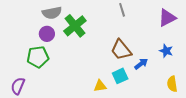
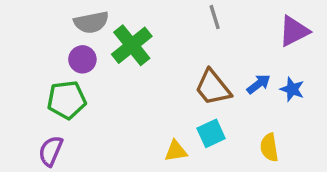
blue arrow: (141, 64) -> (259, 84), moved
yellow semicircle: (172, 84) -> (269, 147), moved
purple semicircle: (18, 86) -> (51, 151), moved

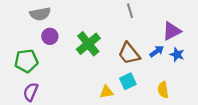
gray semicircle: (91, 22) -> (40, 14), moved
purple triangle: (294, 31) -> (172, 31), moved
green cross: (132, 45) -> (88, 44), moved
green pentagon: (67, 100) -> (26, 61), moved

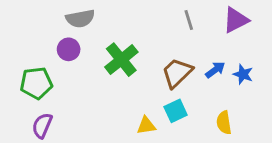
gray line: (130, 11) -> (189, 20), moved
gray semicircle: (40, 14) -> (80, 19), moved
purple triangle: (172, 31) -> (236, 20), moved
brown trapezoid: (129, 53) -> (177, 73), turned 85

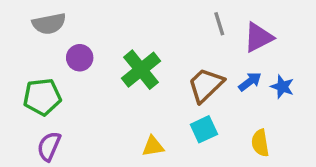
gray semicircle: (80, 19) -> (49, 24), moved
purple triangle: (236, 20) -> (258, 37), moved
yellow triangle: (146, 126) -> (153, 146), moved

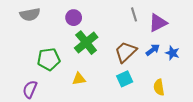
purple circle: (80, 58) -> (74, 18), moved
green pentagon: (42, 97) -> (49, 59), moved
yellow triangle: (153, 146) -> (79, 79), moved

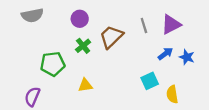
gray line: (134, 14) -> (144, 26), moved
green cross: (86, 43) -> (83, 46), moved, size x0.6
brown trapezoid: (126, 52) -> (111, 37), moved
cyan square: (125, 79) -> (150, 81), moved

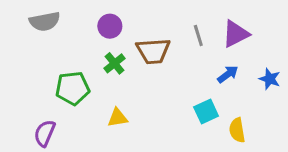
brown trapezoid: (111, 37) -> (153, 51), turned -140
blue star: (187, 57) -> (270, 79), moved

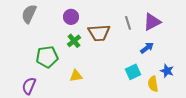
gray semicircle: (45, 21) -> (29, 14), turned 126
blue star: (270, 79) -> (167, 71), moved

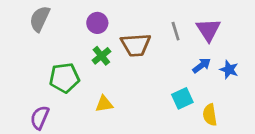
purple triangle: (152, 22) -> (208, 30), turned -36
blue star: (167, 71) -> (229, 70), moved

